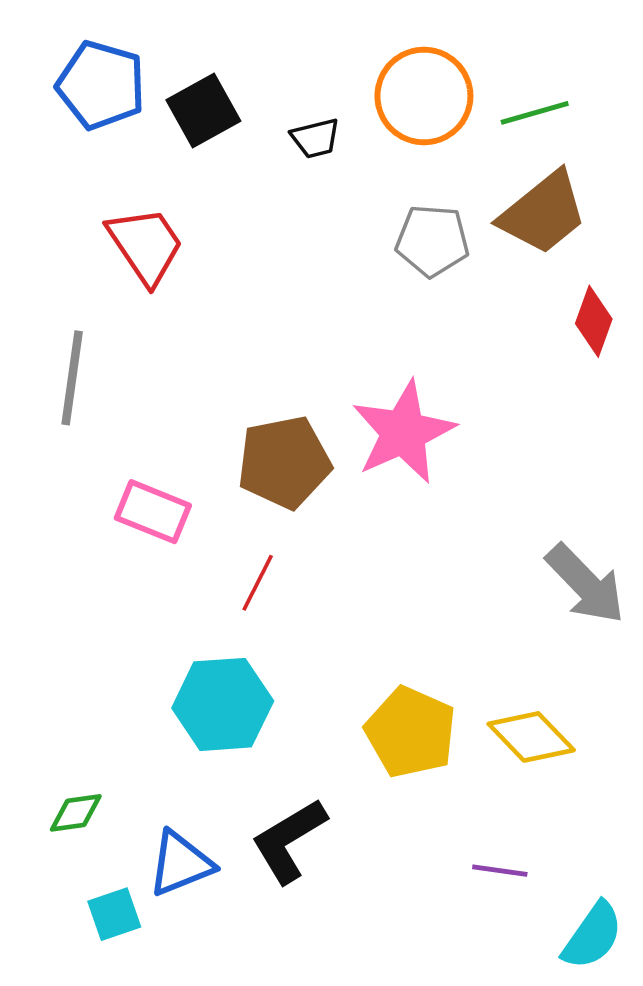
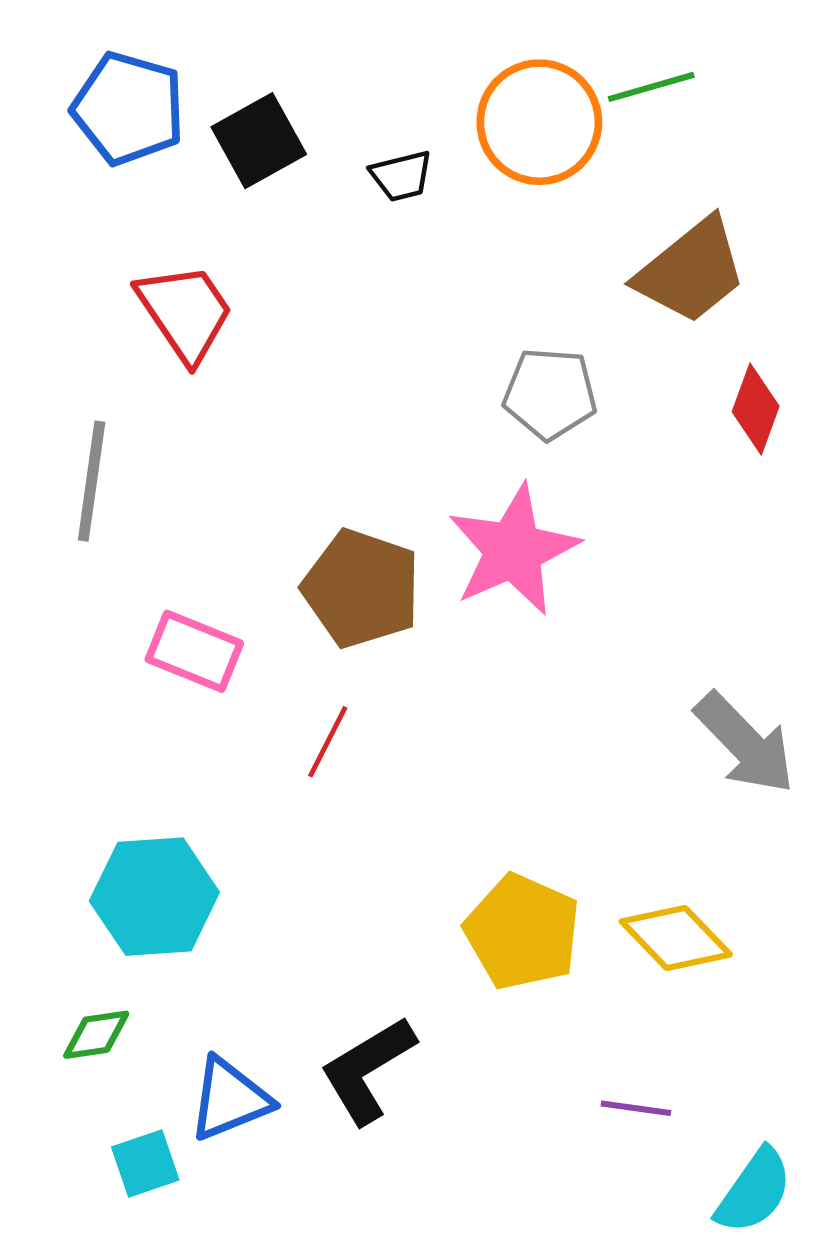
green line: (535, 113) -> (651, 87), moved
gray pentagon: (432, 241) -> (550, 394), moved
brown pentagon: (284, 462) -> (361, 588), turned 30
cyan hexagon: (223, 704) -> (154, 897), moved

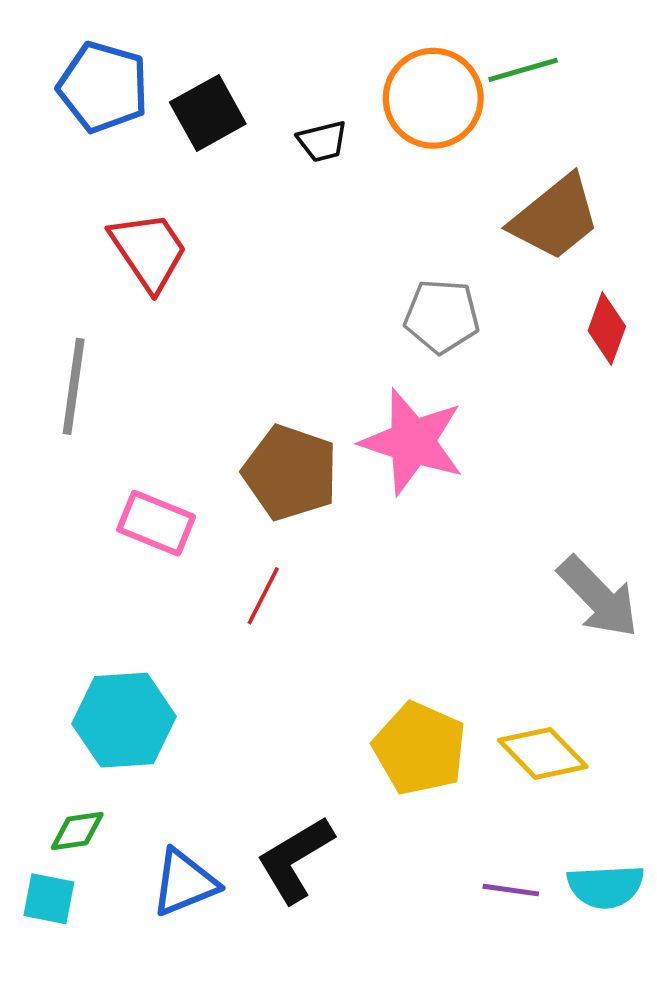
pink star: (513, 550) -> (412, 442), turned -30
cyan square: (145, 1163) -> (49, 899), moved, turned 30
cyan semicircle: (754, 1191) -> (606, 886), moved, turned 52

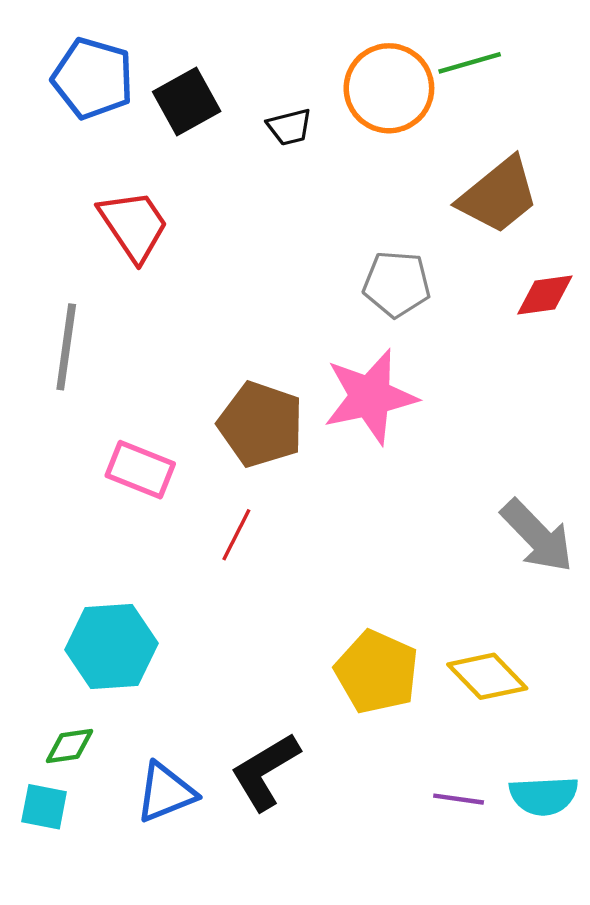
red diamond: (607, 328) -> (545, 295), turned 62
pink star: (412, 442) -> (370, 397), turned -30

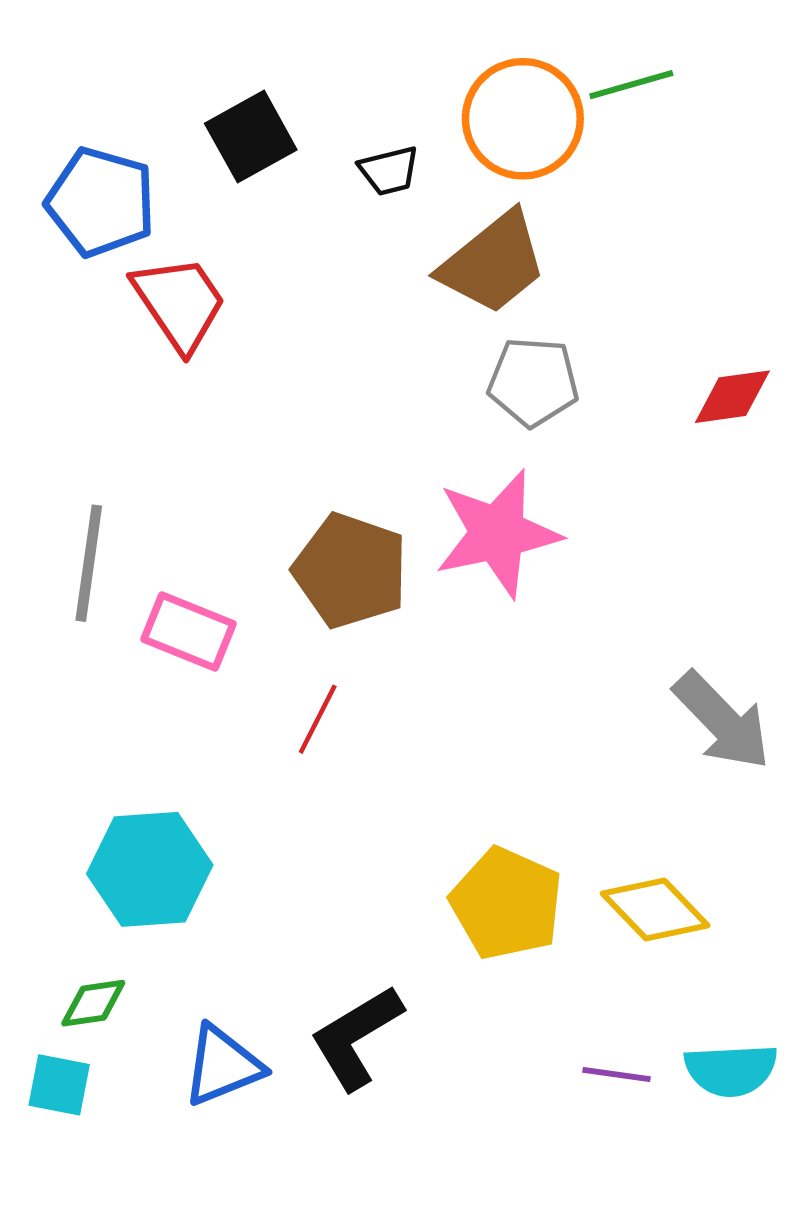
blue pentagon: (93, 78) -> (101, 202), moved
brown trapezoid: (498, 195) -> (493, 263), moved
gray line: (66, 347) -> (89, 563), moved

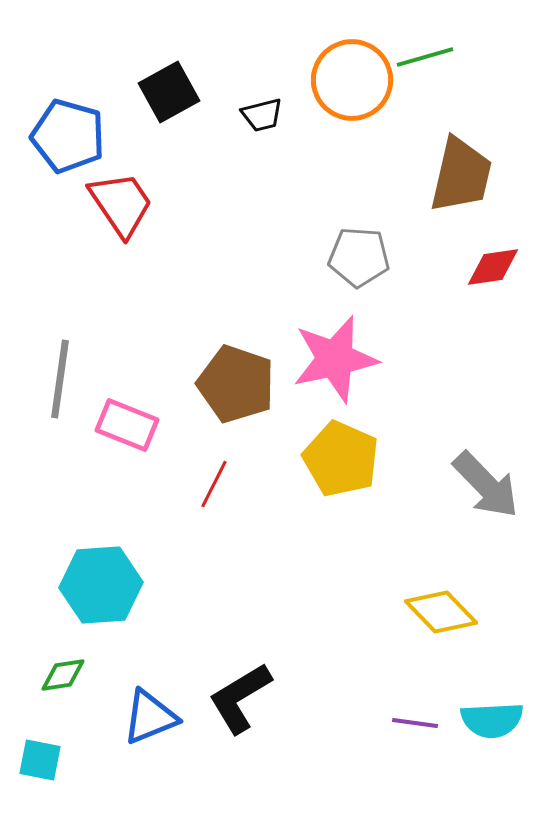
brown trapezoid: (493, 263) -> (461, 175), moved, turned -38
yellow pentagon: (506, 904) -> (341, 459), moved
cyan square: (59, 1085) -> (40, 760), moved

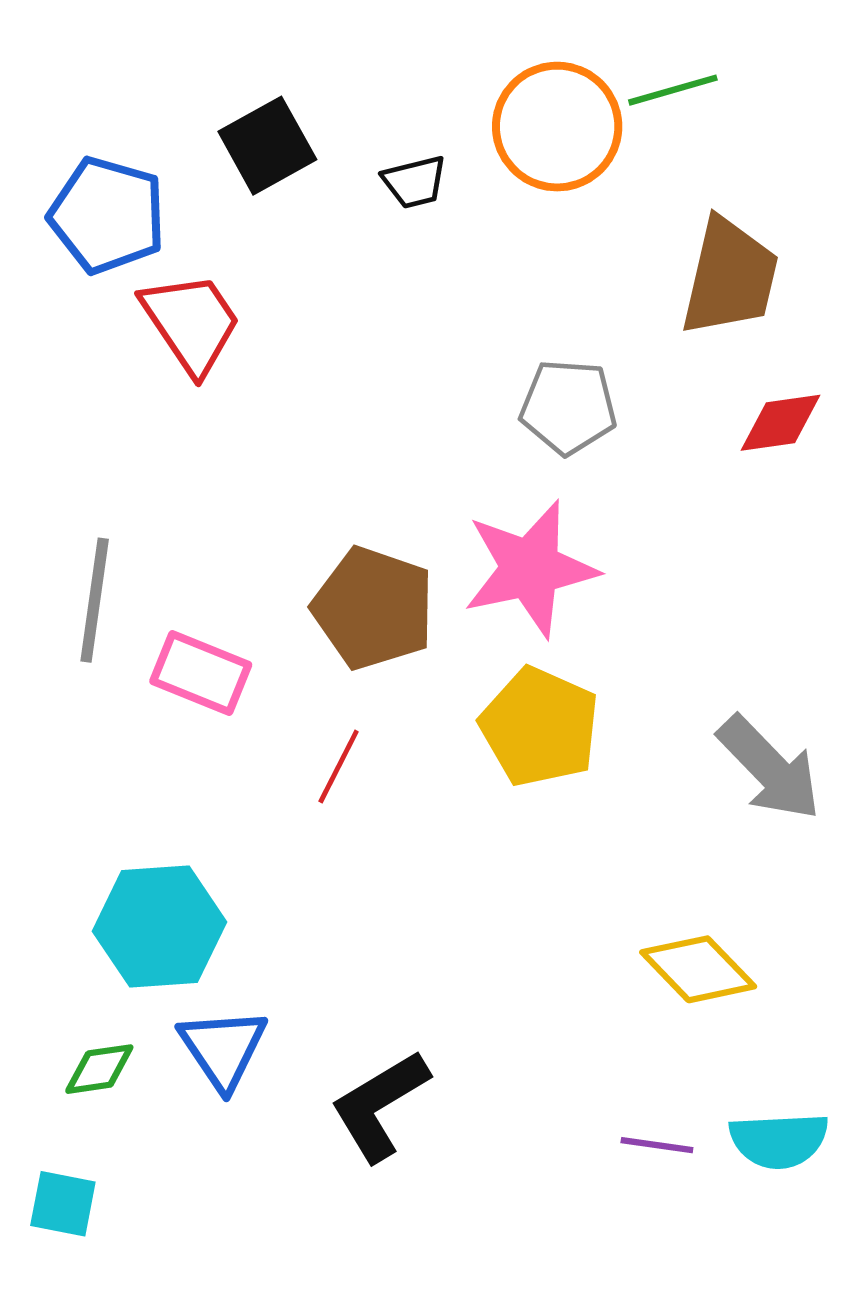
blue triangle: (150, 717) -> (223, 1048), moved, turned -42

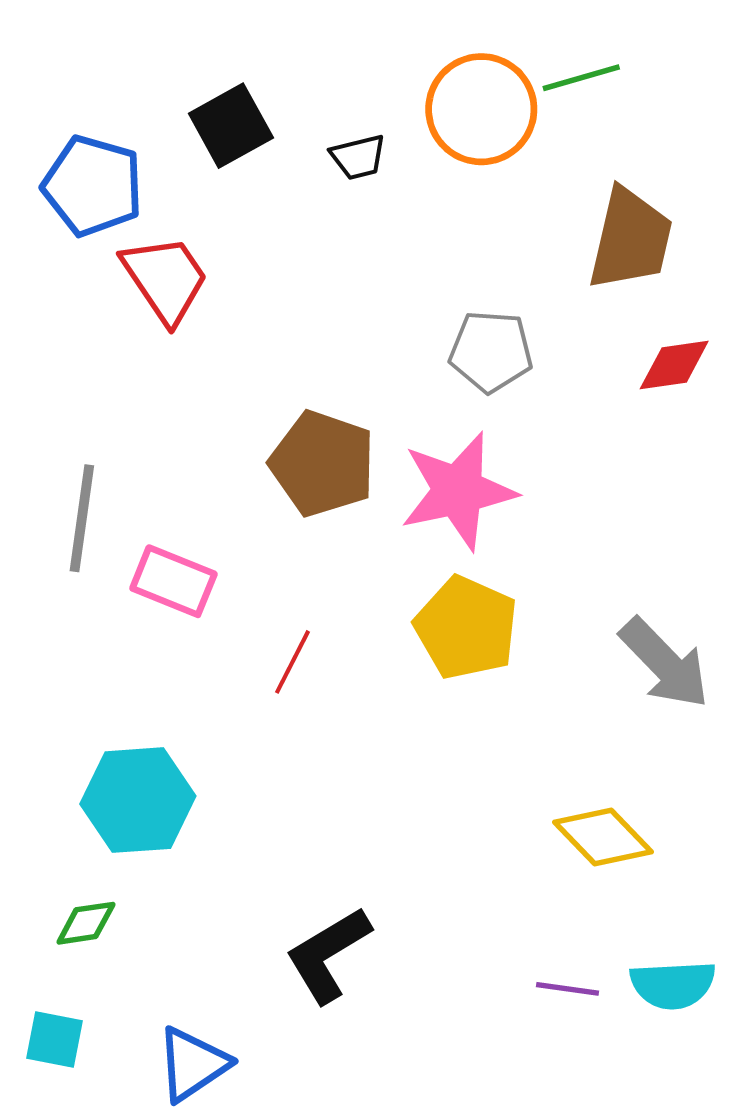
brown pentagon: (373, 608) -> (323, 464), moved
blue triangle: (223, 1048) -> (193, 1064), moved, turned 30

